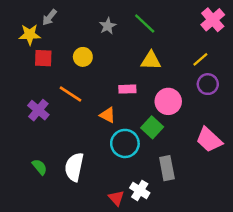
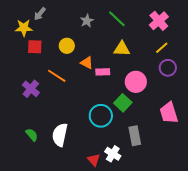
pink cross: (213, 20) -> (159, 21), moved
orange triangle: (108, 115) -> (87, 63), moved
pink trapezoid: (209, 140) -> (169, 113), turned 30

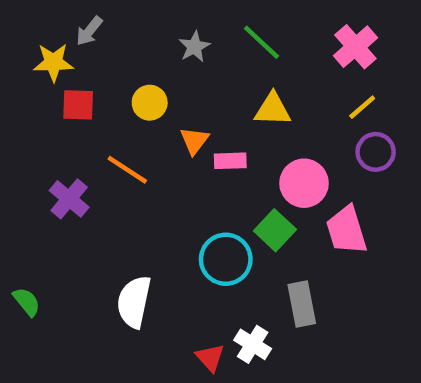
orange triangle: (87, 63) -> (194, 141), turned 40
pink trapezoid: (169, 113) -> (347, 230), moved
green semicircle: (32, 135) -> (27, 302), moved

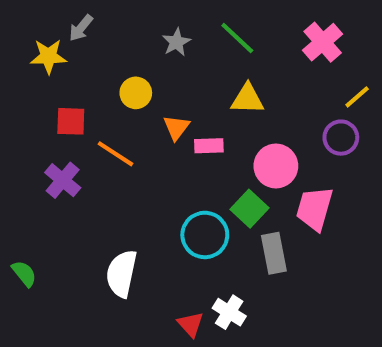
red square: (78, 105) -> (71, 121), moved
yellow line: (362, 107) -> (357, 97), moved
pink trapezoid: (347, 230) -> (314, 209), turned 33
gray rectangle: (302, 304) -> (274, 253), moved

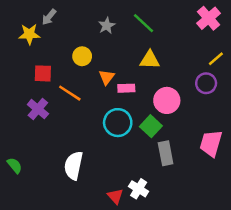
pink cross: (323, 42) -> (209, 18), moved
pink trapezoid: (314, 209) -> (211, 143), moved
cyan circle: (205, 235) -> (118, 123), moved

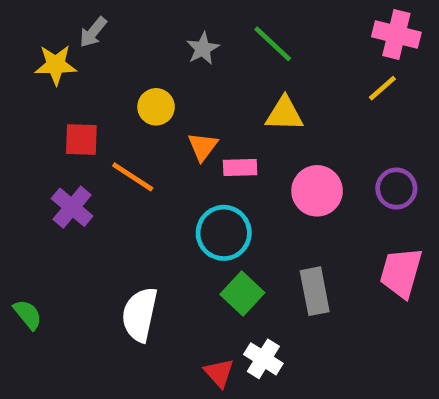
pink cross: (209, 18) -> (396, 35), turned -35
yellow line: (216, 59) -> (382, 88), moved
purple circle: (206, 83) -> (396, 189), moved
green square: (151, 126) -> (242, 294), moved

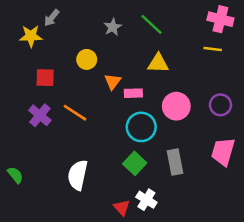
yellow line: (382, 88) -> (213, 49), turned 48
orange line: (133, 177) -> (75, 113), moved
cyan circle: (224, 233) -> (141, 127), moved

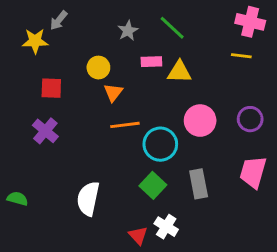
orange triangle: (113, 82) -> (113, 93), moved
pink rectangle: (133, 93) -> (151, 62), moved
orange line: (75, 113) -> (125, 125), moved, turned -40
green semicircle: (15, 175) -> (17, 199), turned -36

